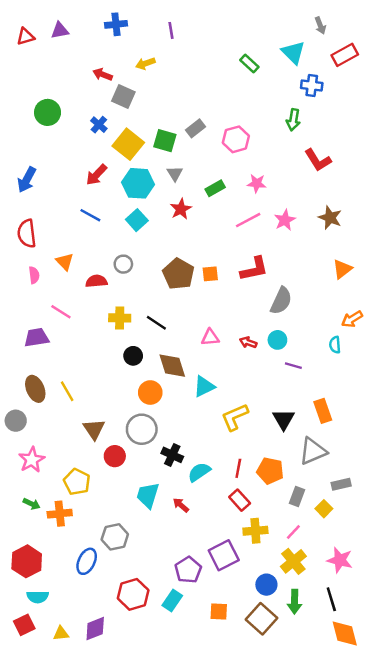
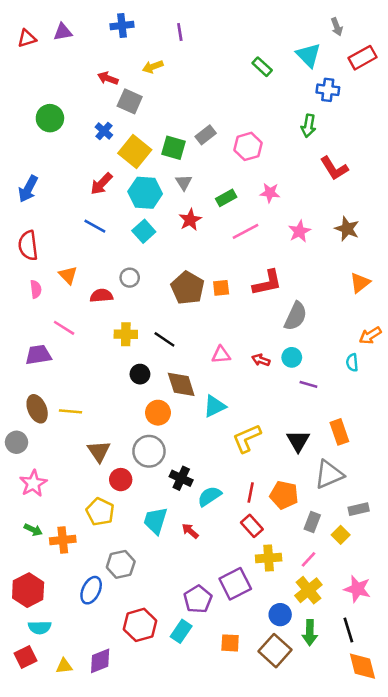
pink line: (248, 220) -> (245, 231), moved
yellow line: (67, 391) -> (71, 411), turned -55
yellow pentagon: (77, 482) -> (100, 512), moved

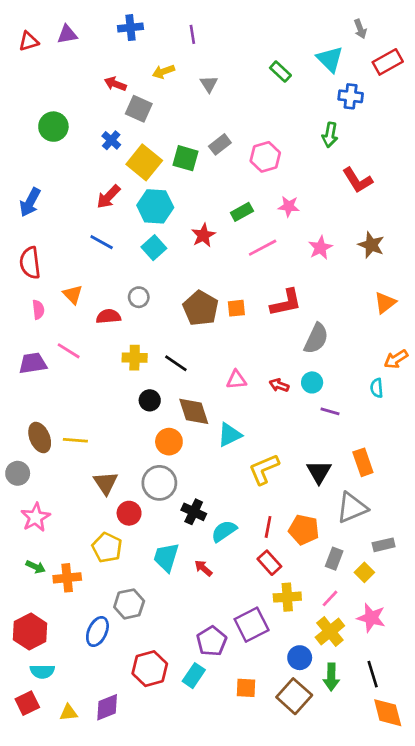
gray triangle: (184, 182) -> (209, 84), moved
purple trapezoid: (38, 355) -> (33, 363), moved
pink star: (357, 589) -> (371, 618), moved

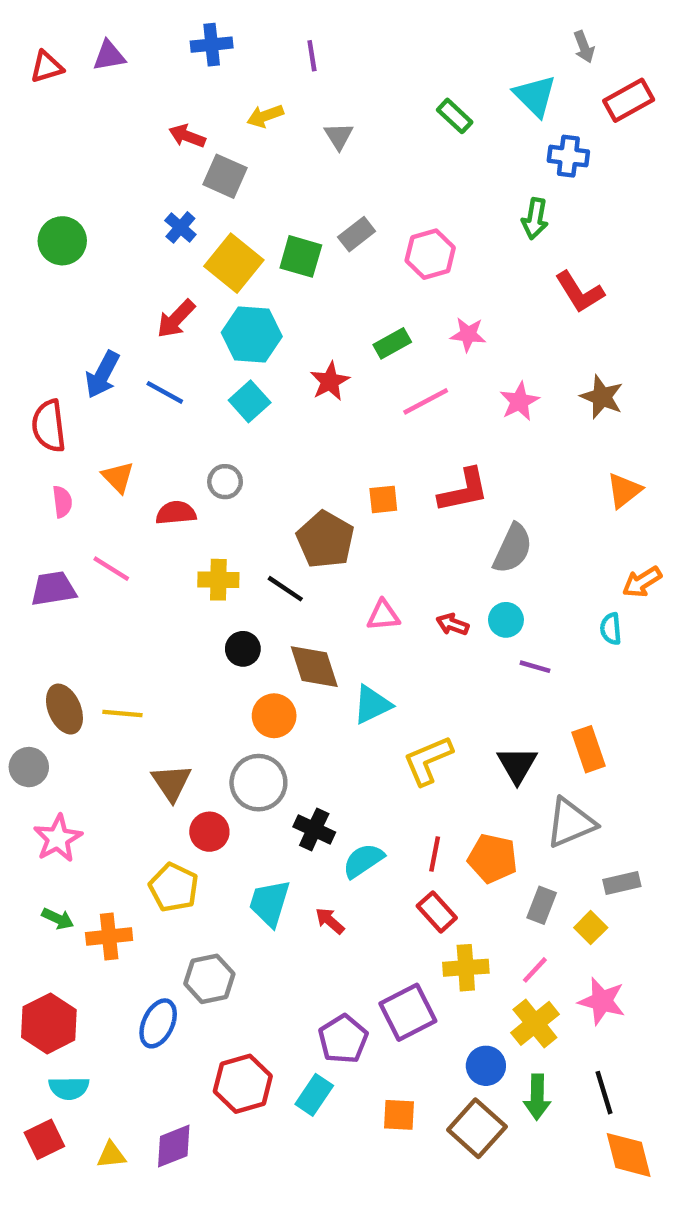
green circle: (53, 127) -> (62, 241), moved
blue arrow: (30, 202) -> (102, 375), moved
brown pentagon: (201, 308) -> (325, 540), moved

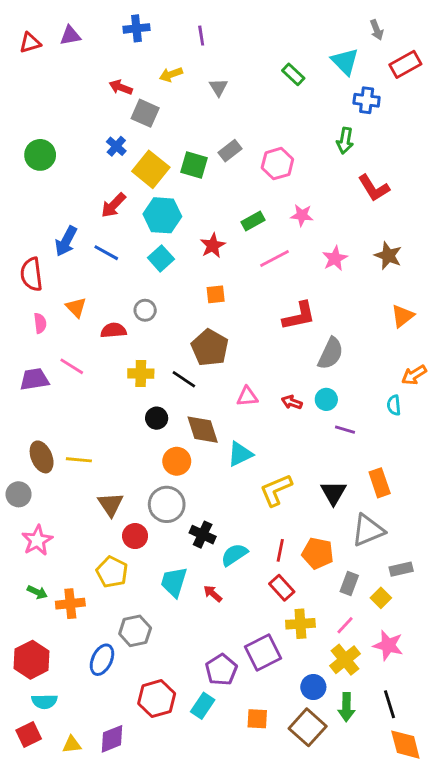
orange square: (383, 499) -> (216, 294), moved

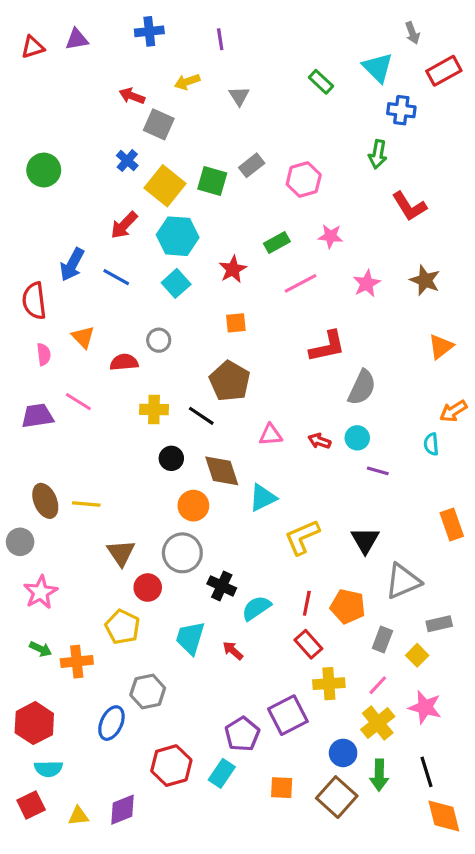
orange rectangle: (380, 483) -> (452, 525), moved

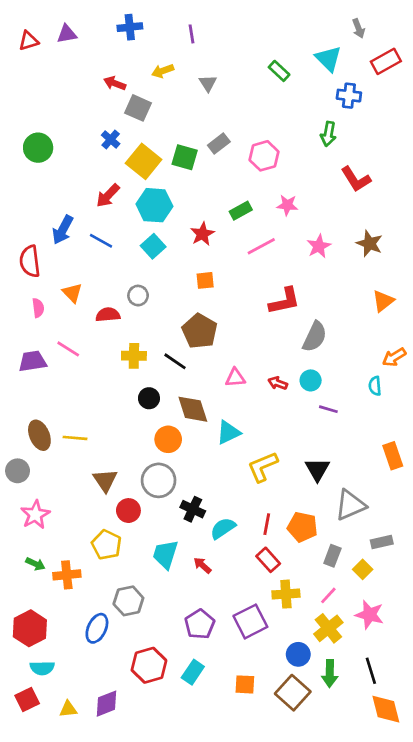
purple pentagon: (242, 734) -> (200, 624), moved

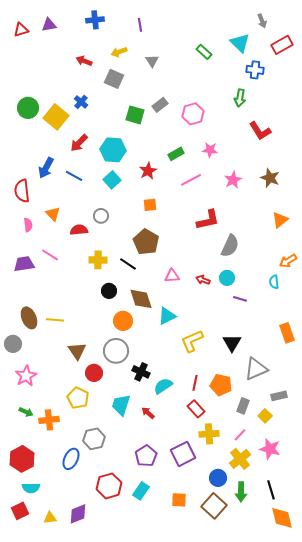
gray square: (138, 108) -> (114, 79), moved
yellow square: (144, 161) -> (56, 117), moved

